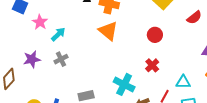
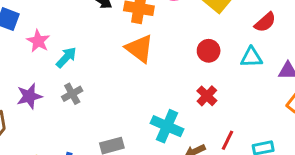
cyan triangle: (183, 82) -> (251, 57), moved

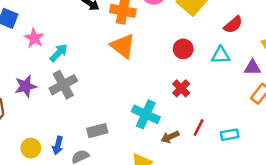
gray cross: (72, 94) -> (63, 85), size x1.5

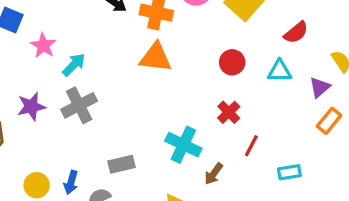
orange triangle: (123, 46) -> (156, 57), turned -32
purple triangle: (252, 67) -> (320, 87), turned -42
red line: (199, 128) -> (251, 146), moved
brown arrow: (170, 137) -> (214, 174), turned -30

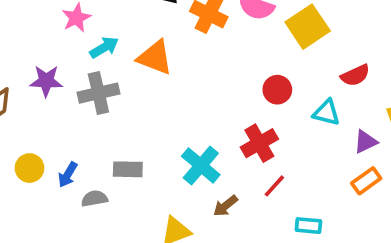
orange triangle: (156, 57) -> (155, 57), moved
red cross: (229, 112) -> (259, 143), size x1.4

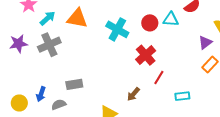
cyan triangle: (326, 113) -> (171, 19), moved
cyan cross: (201, 165) -> (117, 29), moved
yellow circle: (30, 168) -> (19, 103), moved

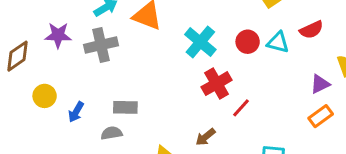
red cross: (146, 55) -> (217, 84), moved
red line: (159, 78) -> (241, 108), moved
yellow circle: (19, 103) -> (45, 96), moved
gray semicircle: (59, 105) -> (112, 133), moved

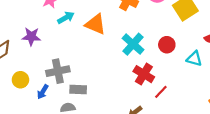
cyan triangle: (278, 42) -> (194, 59), moved
gray cross: (101, 45) -> (58, 71), moved
red cross: (217, 84) -> (144, 74), turned -30

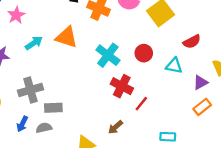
cyan arrow: (66, 18) -> (34, 43), moved
blue arrow: (43, 92) -> (22, 124), moved

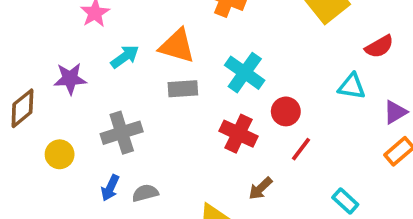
red circle: (144, 53) -> (286, 111), moved
red cross: (122, 86) -> (239, 134), moved
gray rectangle: (53, 108) -> (183, 89), moved
cyan rectangle: (168, 137) -> (345, 201), turned 42

